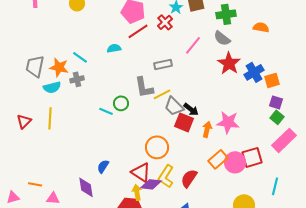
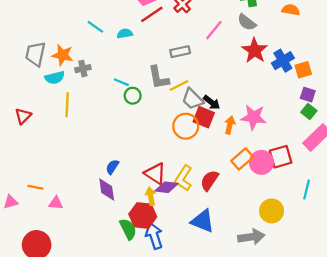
cyan line: (80, 57) -> (95, 27), moved
cyan line: (106, 111) -> (121, 82), moved
yellow line: (50, 118) -> (67, 105), moved
orange circle: (157, 147) -> (186, 126), moved
purple diamond: (86, 187) -> (107, 189), moved

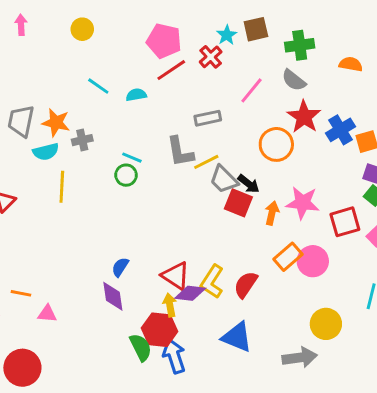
green circle: (133, 96) -> (126, 175), moved
orange circle: (186, 126) -> (276, 144), moved
red square: (281, 157) -> (345, 222), moved

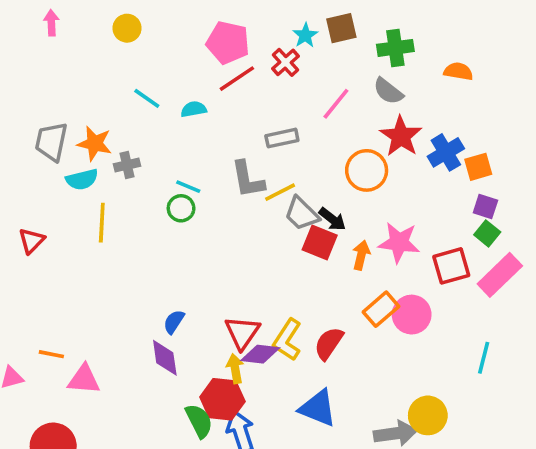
red triangle: (176, 276) -> (242, 333), turned 32
pink triangle: (47, 314) -> (84, 379), size x1.4
yellow circle: (326, 324) -> (428, 415), moved

